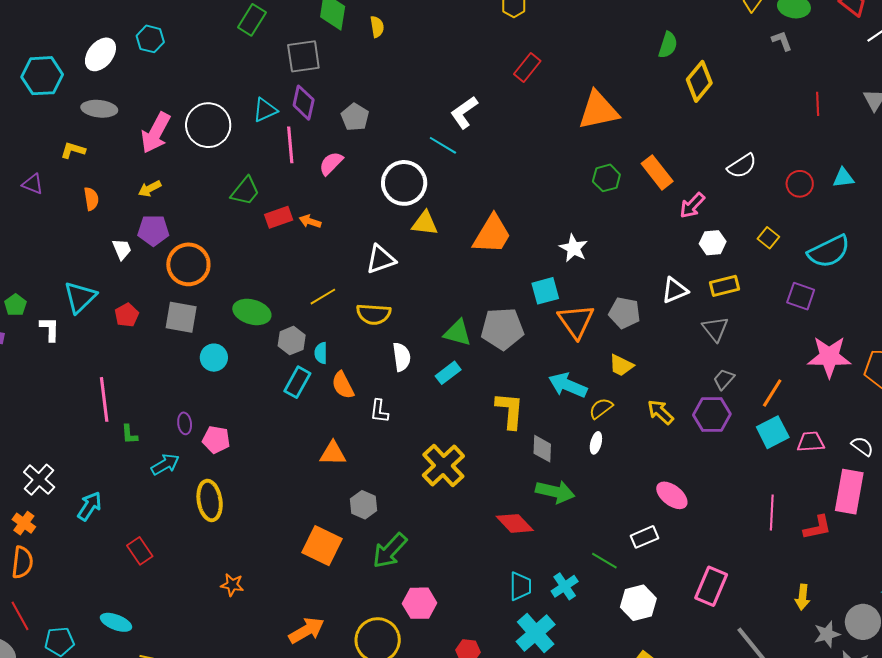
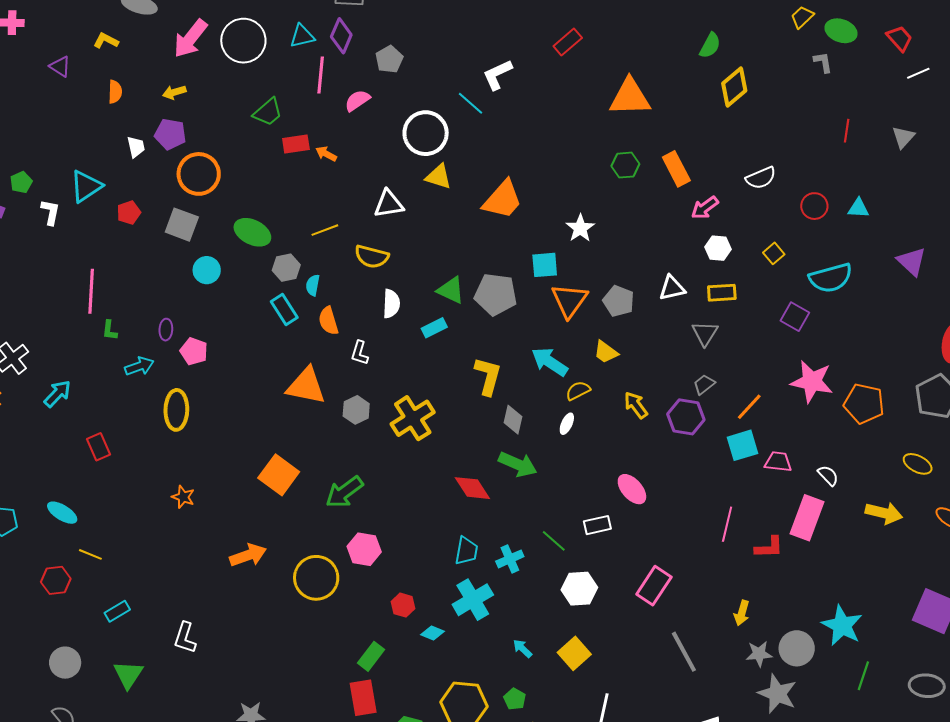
cyan rectangle: (297, 382) -> (284, 310), turned -72
orange triangle: (333, 453) -> (306, 386), size x1.5
gray hexagon: (364, 505) -> (356, 410), moved

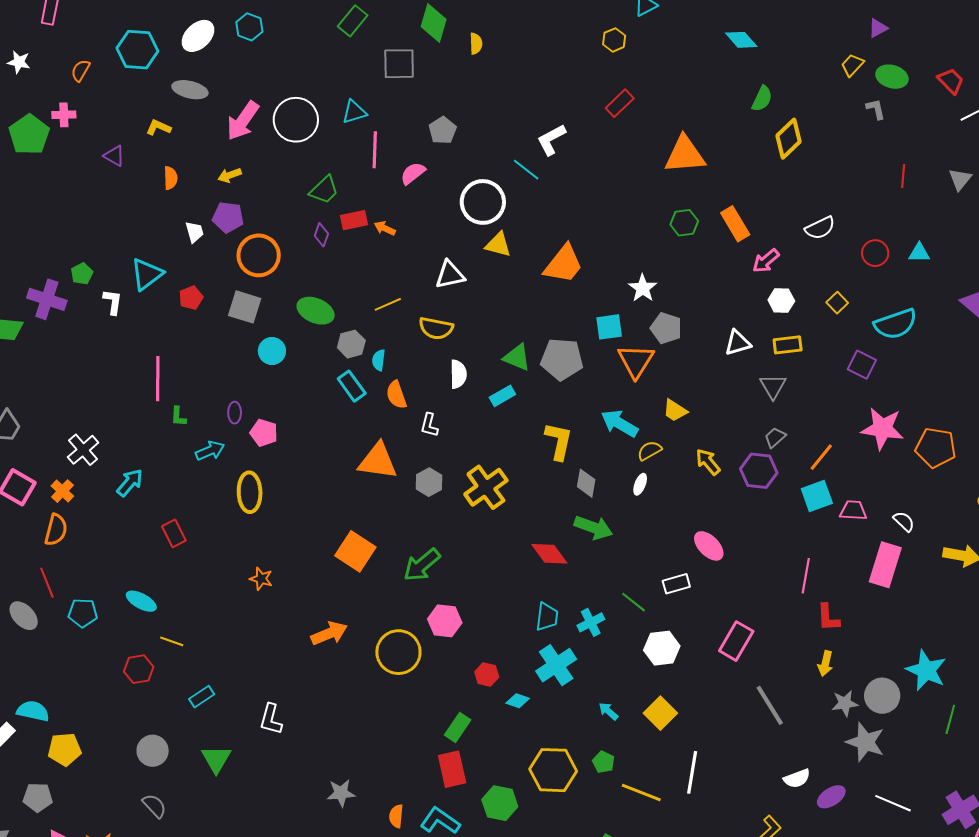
purple diamond: (341, 36) -> (321, 235), moved, size x0.7
gray pentagon: (619, 301) -> (666, 328), moved
red L-shape: (769, 547) -> (828, 618), moved, turned 92

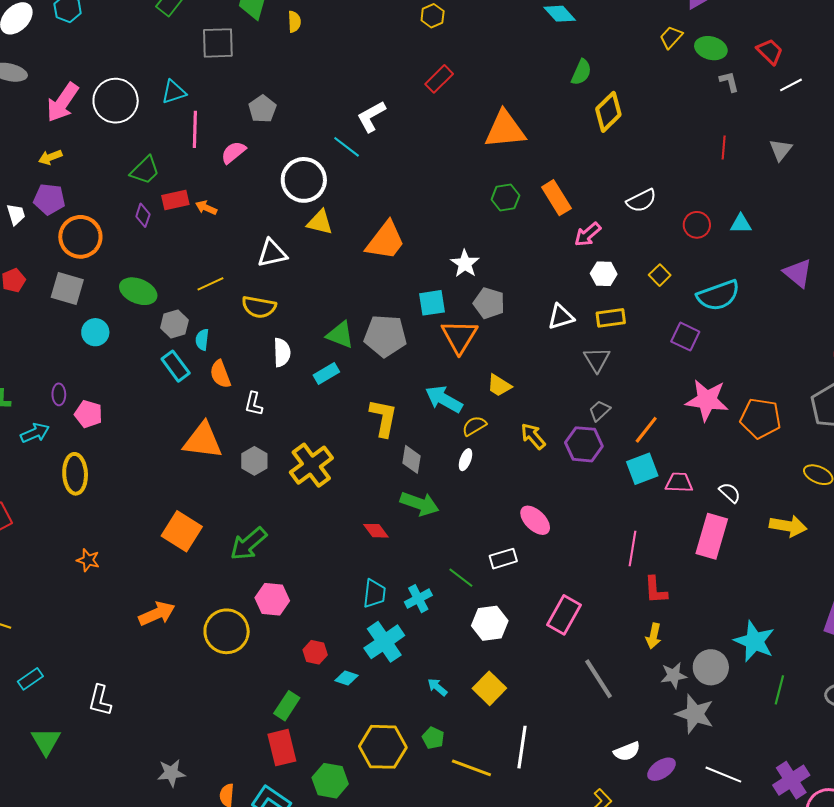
gray L-shape: (876, 109) -> (729, 82), moved
red diamond: (549, 554) -> (376, 531), size x0.7

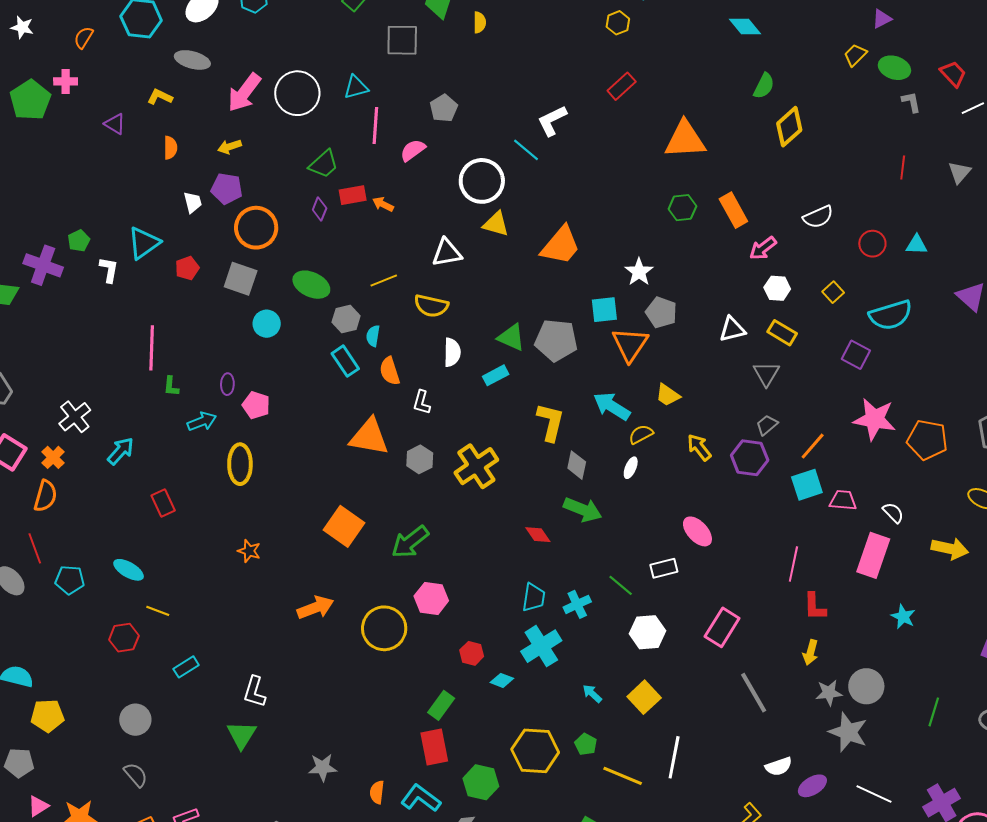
yellow rectangle: (611, 318) -> (782, 333), turned 36
cyan star: (754, 641) -> (903, 617), moved, size x0.6
green triangle: (46, 741) -> (242, 735), moved

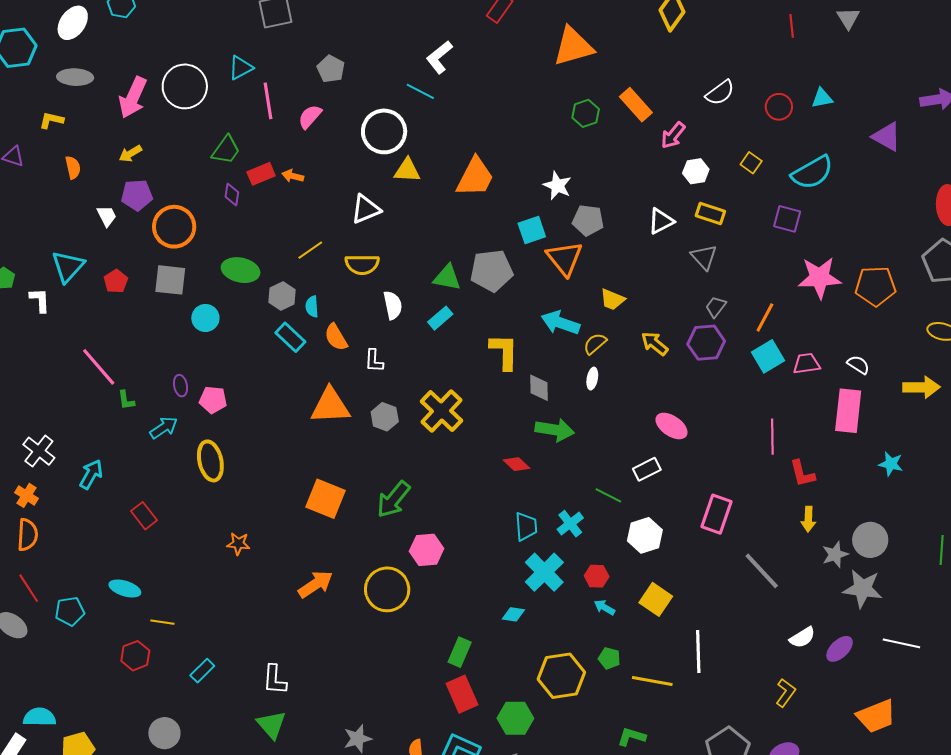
pink line: (152, 348) -> (99, 367), turned -30
red hexagon: (472, 653) -> (597, 576), moved

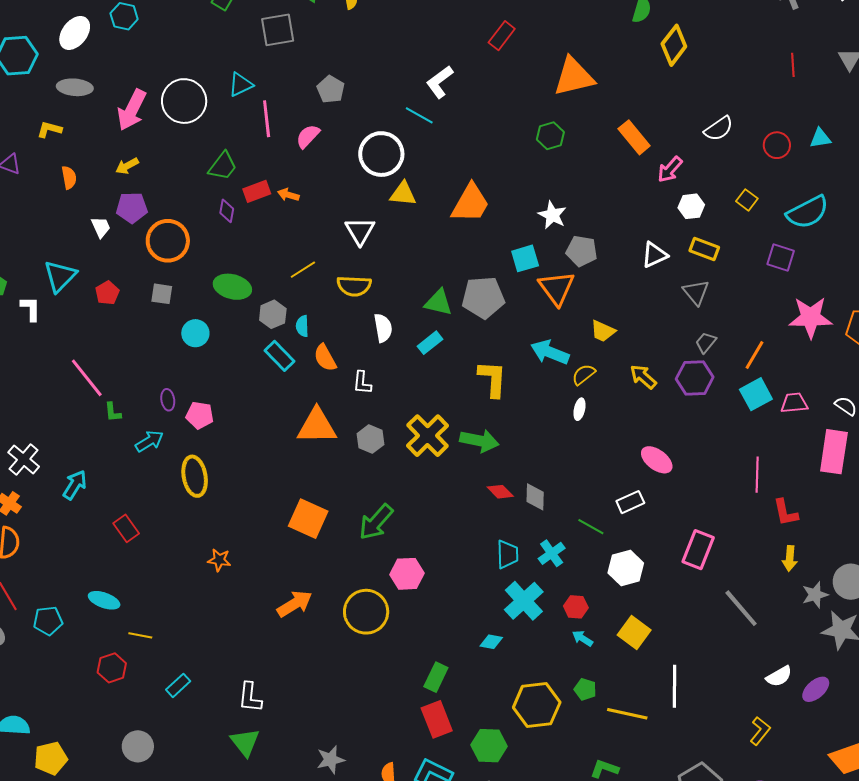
green hexagon: (586, 113) -> (550, 136), moved
white triangle: (366, 209) -> (360, 231), turned -40
gray square: (170, 280) -> (162, 294), size x0.7
gray diamond: (539, 388) -> (535, 497), moved
green arrow: (555, 430) -> (479, 441), moved

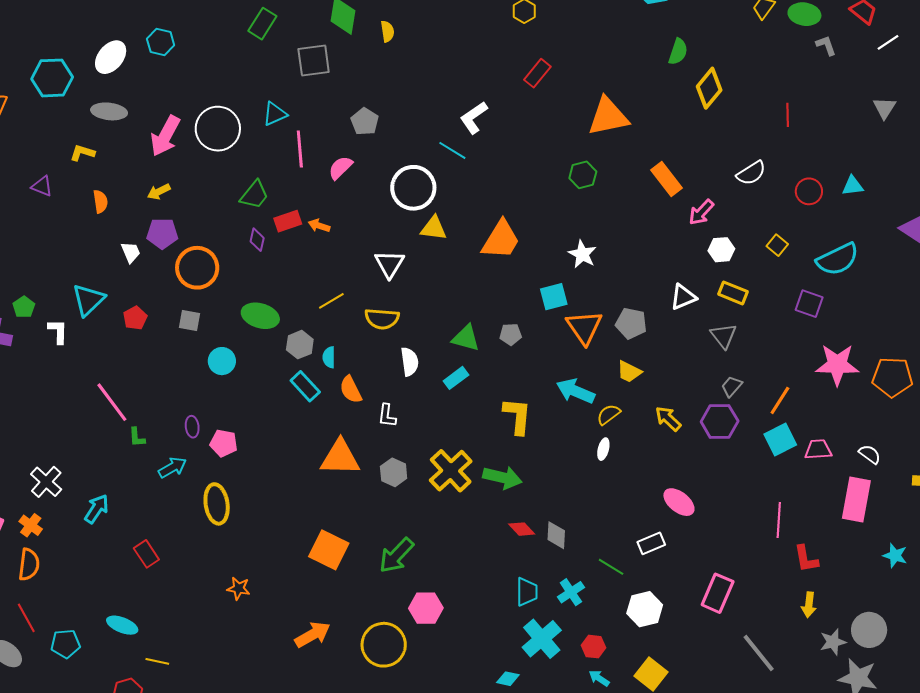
red line: (793, 65) -> (788, 115), moved
gray pentagon: (582, 251) -> (631, 323), moved
gray pentagon: (483, 297) -> (511, 334), size x0.5

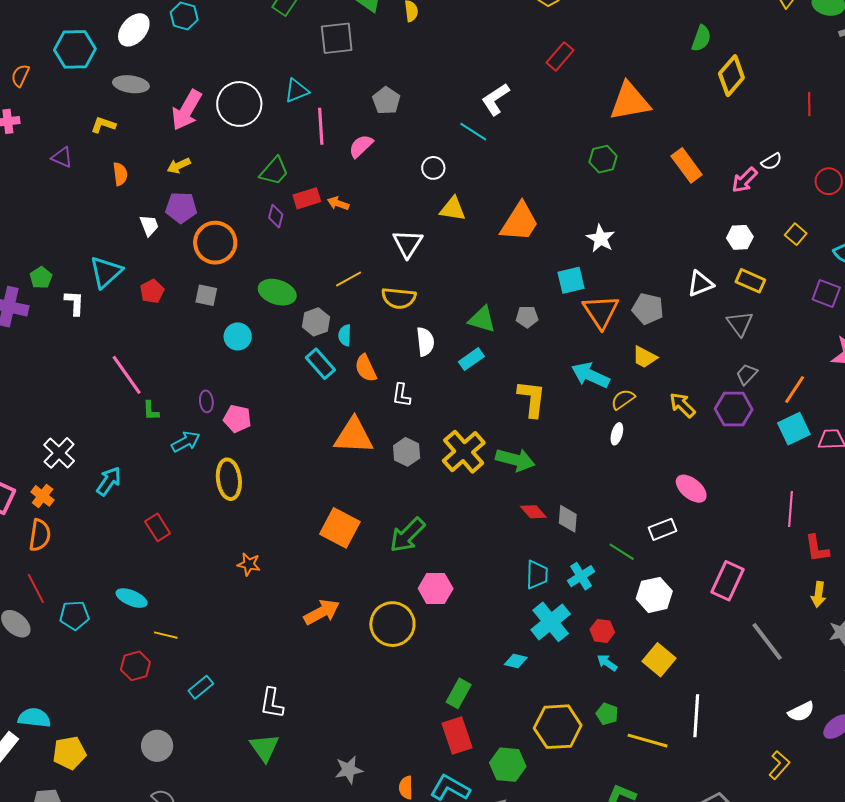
white semicircle: (751, 173) -> (771, 161), size x0.7
white circle: (413, 188) -> (433, 168), size x0.5
pink arrow: (701, 212) -> (745, 180), moved

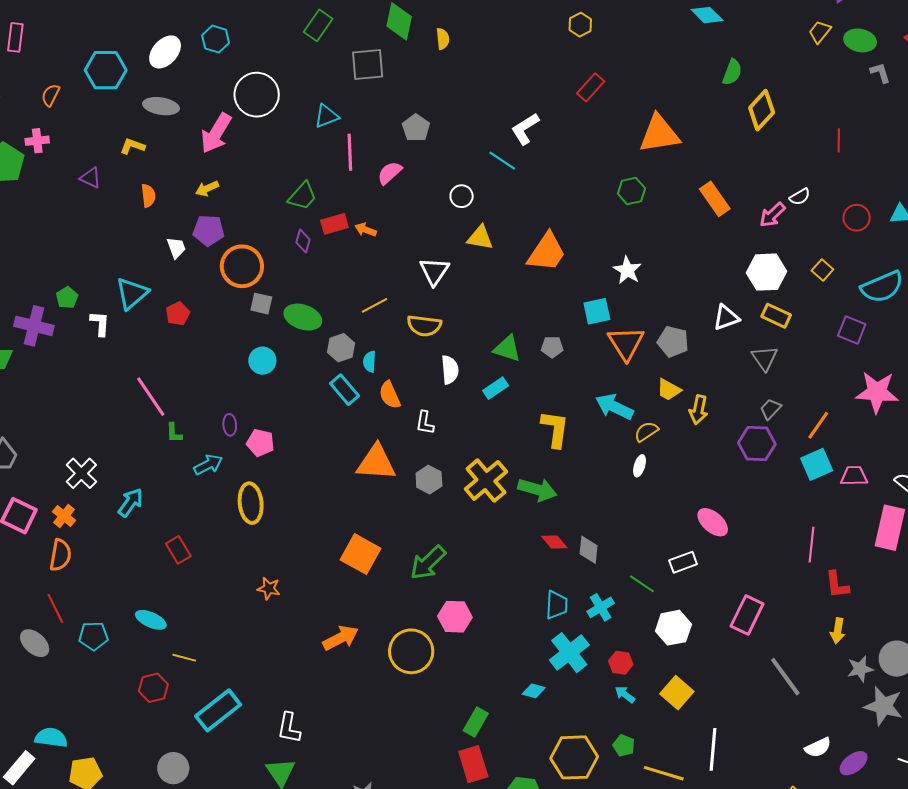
white circle: (239, 104) -> (257, 95), moved
white hexagon: (740, 237) -> (767, 272), size x1.5
gray square: (206, 295) -> (261, 304), moved
yellow arrow: (682, 405) -> (698, 410), moved, turned -124
cyan rectangle: (201, 687) -> (218, 710), size x1.8

